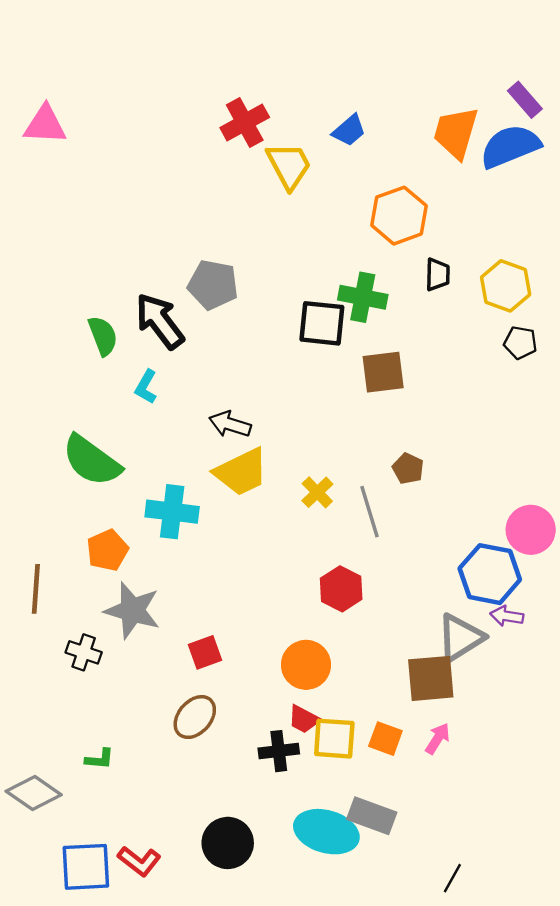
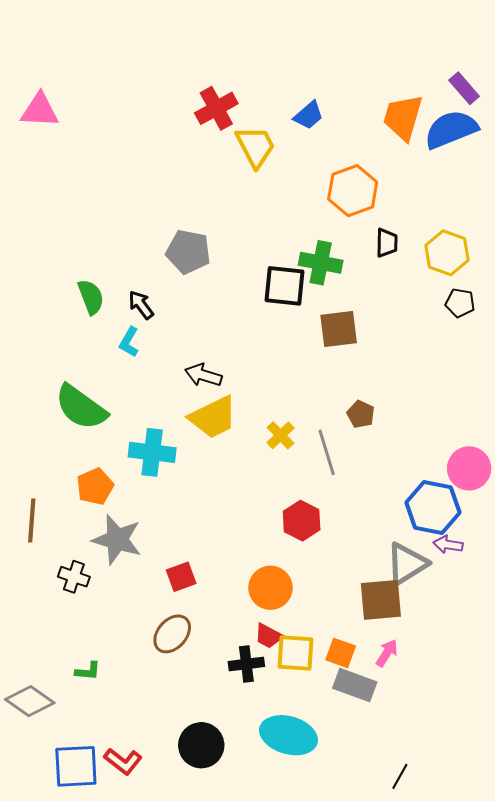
black arrow: (160, 321) -> (141, 305), moved, size x0.6
gray rectangle: (372, 816) -> (355, 685), moved

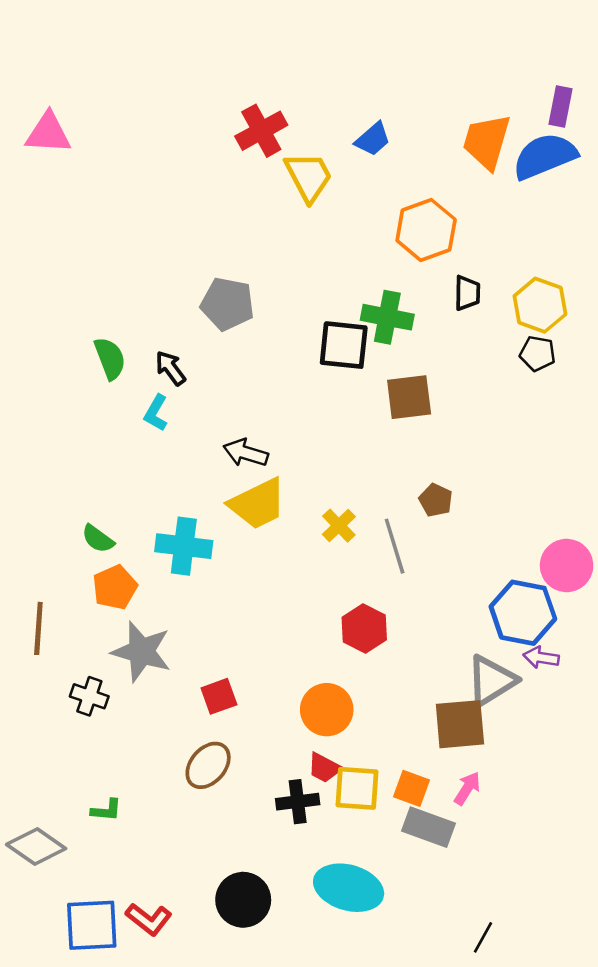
purple rectangle: (464, 88) -> (560, 106), turned 52
black pentagon: (460, 303) -> (537, 354), moved
green semicircle: (81, 407) -> (98, 539), moved, size x0.5

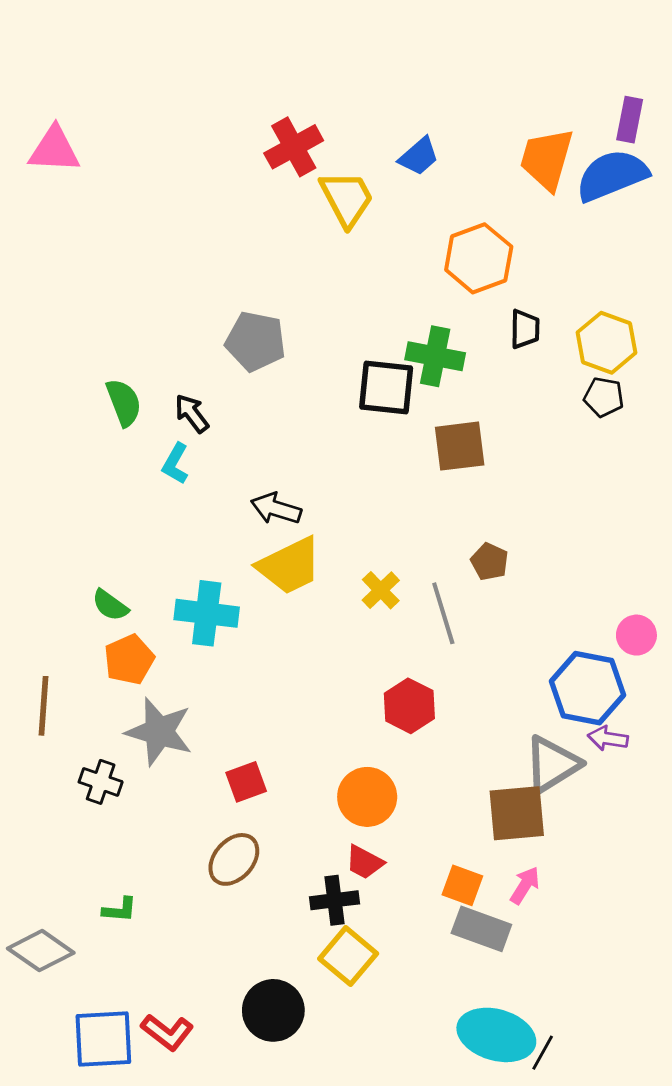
pink circle: (567, 565) -> (636, 635), size x0.7
yellow square: (357, 788) -> (348, 956), moved, turned 36
cyan ellipse: (349, 888) -> (496, 1035), moved

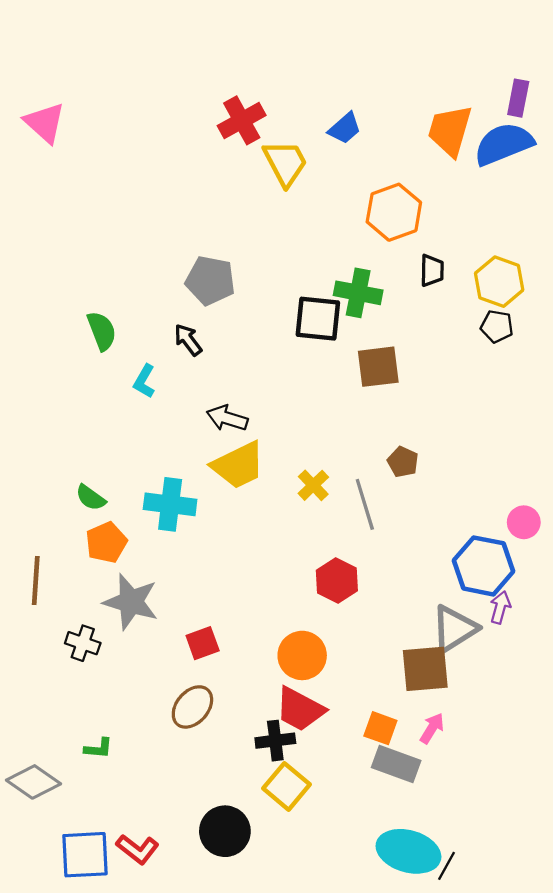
pink triangle: (54, 150) -> (45, 123), turned 39
black arrow: (192, 413) -> (188, 340), moved
purple arrow: (608, 738) -> (500, 607), turned 96
red trapezoid: (364, 862) -> (300, 709), size x1.6

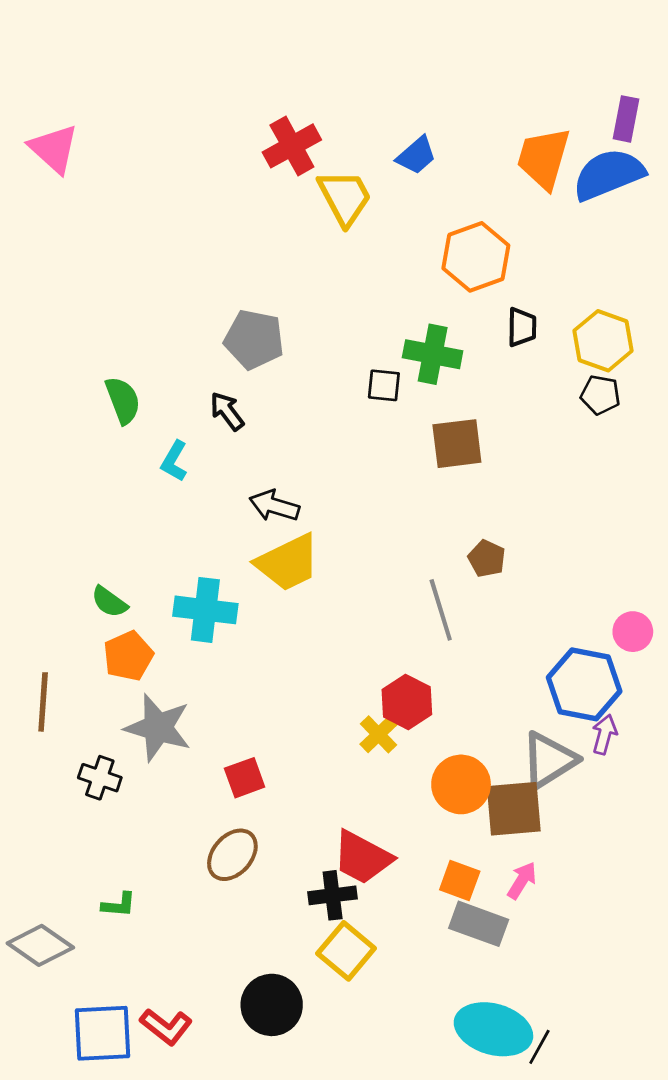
black square: (318, 319) -> (384, 385), size x0.6
yellow cross: (313, 485) -> (379, 734), moved
orange circle: (302, 655) -> (461, 784), moved

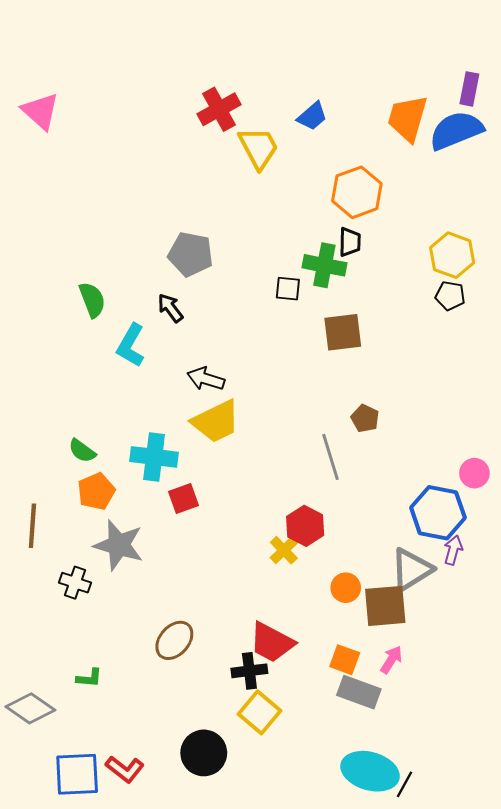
black trapezoid: (522, 327) -> (350, 242), moved
cyan L-shape: (174, 461) -> (131, 345), size x1.4
red square: (245, 778) -> (183, 498), moved
orange circle: (461, 784) -> (346, 588), size x0.7

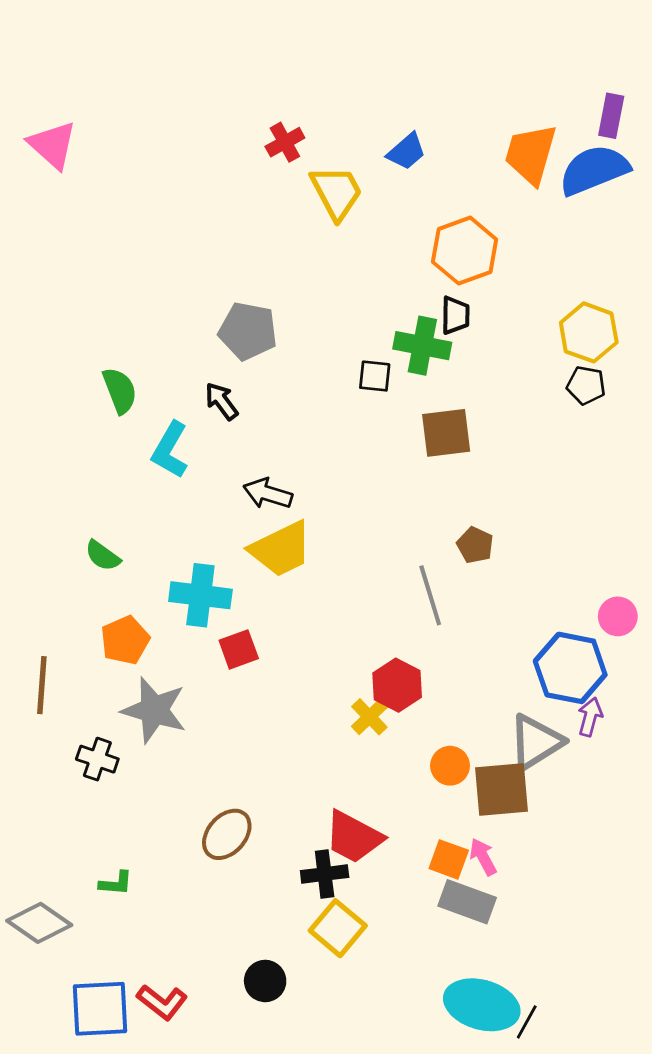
red cross: (219, 109) -> (285, 142), size x0.7
green semicircle: (82, 451) -> (103, 556), moved
pink arrow: (391, 660) -> (483, 857), moved, turned -60
black circle: (204, 753) -> (265, 981), size x0.7

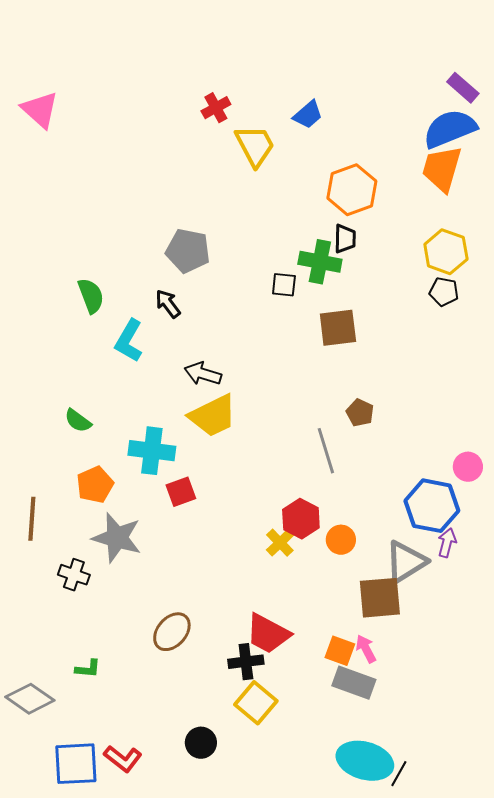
purple rectangle: (611, 116) -> (463, 88), turned -60
orange trapezoid: (531, 154) -> (442, 169), moved
orange circle: (450, 766) -> (341, 540), moved

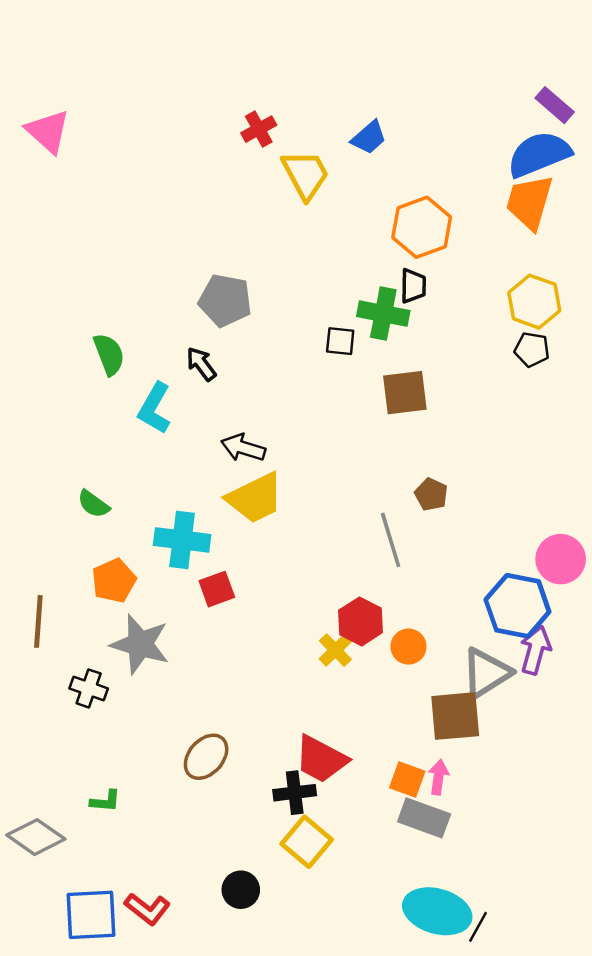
pink circle: (468, 467) -> (561, 559), size x1.4
purple arrow: (447, 543) -> (535, 650), size x1.4
pink arrow: (366, 649) -> (438, 777), turned 36

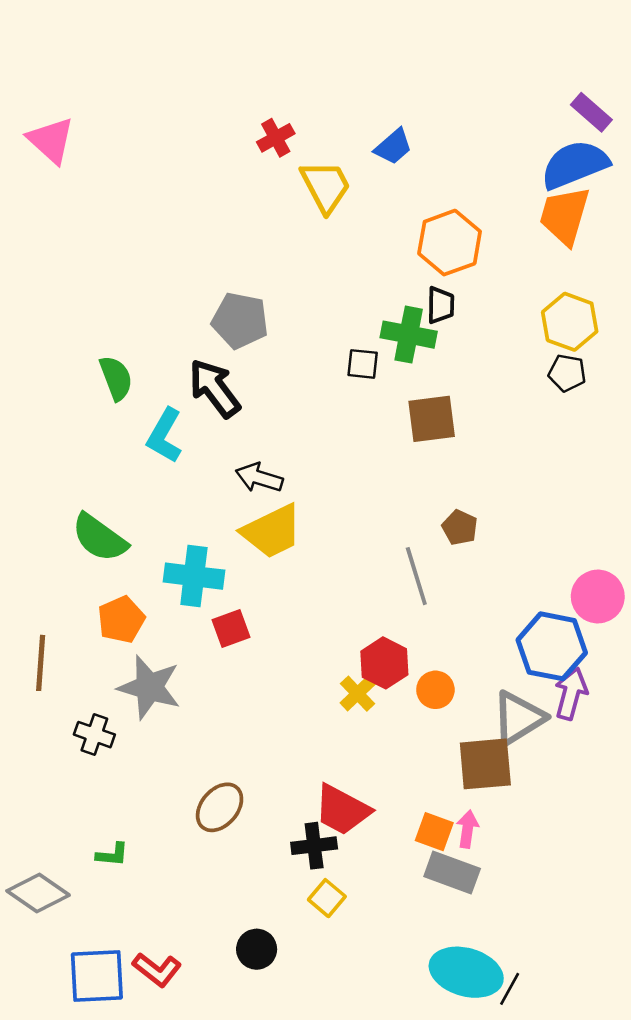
black arrow: (201, 364) -> (214, 388), size x1.6
green semicircle: (93, 504) -> (99, 538), size x1.6
yellow square: (307, 842) -> (327, 898), size x0.7

